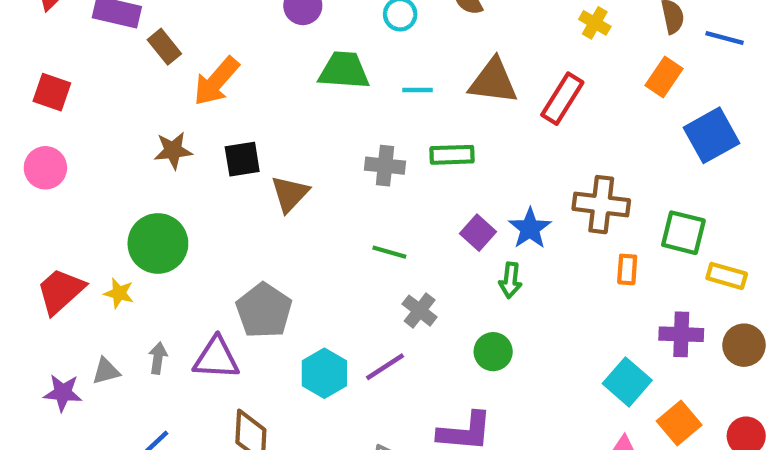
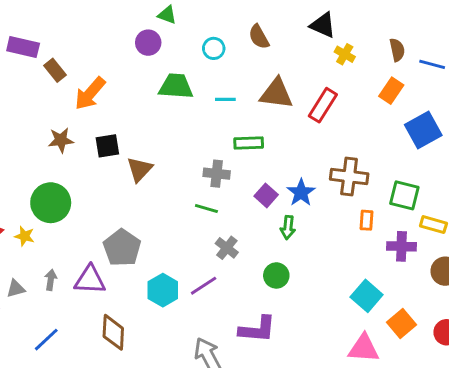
gray cross: (385, 166) -> (217, 174), moved
purple cross: (681, 334) -> (401, 246), moved

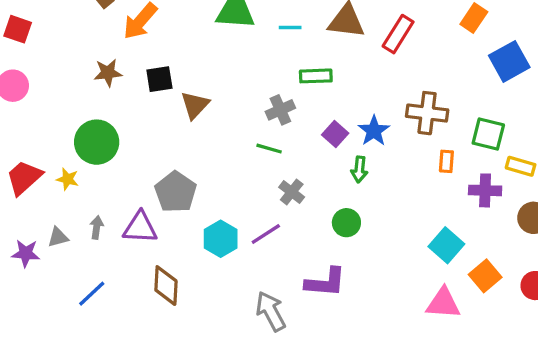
gray cross: (217, 174) -> (280, 110), turned -30

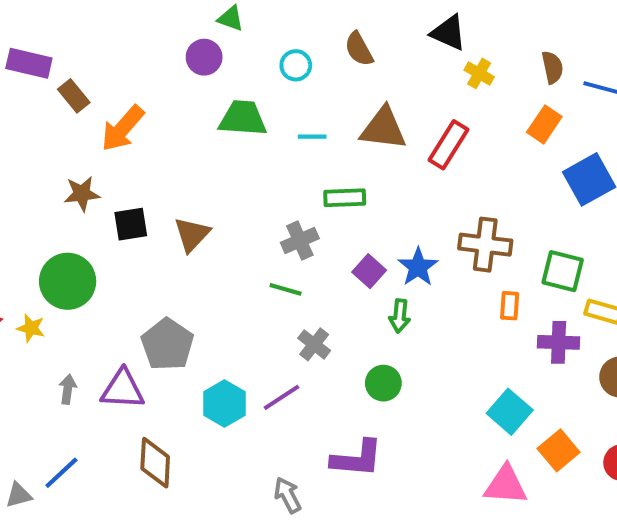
black square: (159, 79) -> (131, 224), moved
gray triangle: (58, 237) -> (19, 495), moved
gray arrow: (271, 311) -> (288, 495), size x0.7

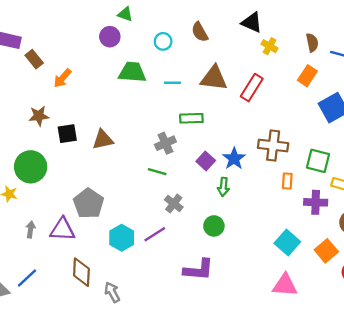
orange arrow: (123, 128) -> (63, 78), size x0.7
brown triangle: (192, 234) -> (103, 140), turned 35
orange square: (559, 450) -> (326, 251), moved
gray arrow: (288, 495) -> (112, 292), moved

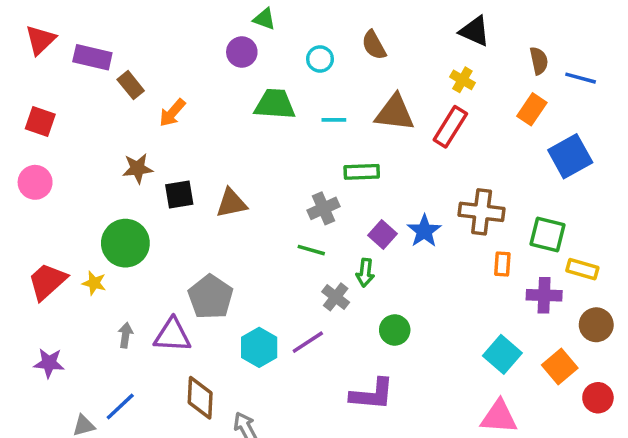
black triangle: (252, 22) -> (475, 31), moved
yellow cross: (270, 46) -> (462, 80), moved
green arrow: (223, 187) -> (365, 273), moved

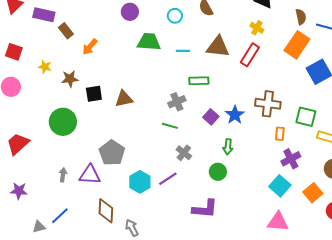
orange rectangle: (532, 109) -> (297, 45), size x1.5
green arrow: (365, 273) -> (228, 147), moved
yellow star: (94, 283) -> (45, 67), moved
purple cross: (544, 295) -> (291, 159), moved, turned -30

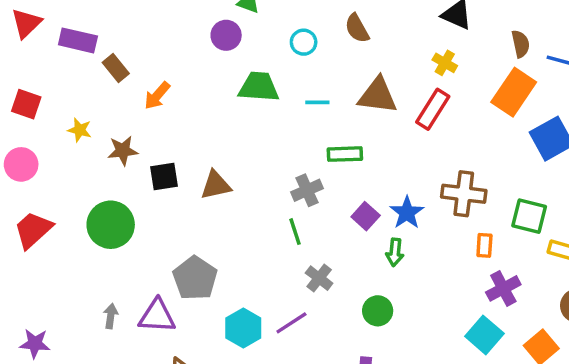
green line: (170, 126) -> (295, 232), turned 56
red trapezoid: (18, 144) -> (33, 230), moved
green arrow: (228, 147) -> (395, 252), moved

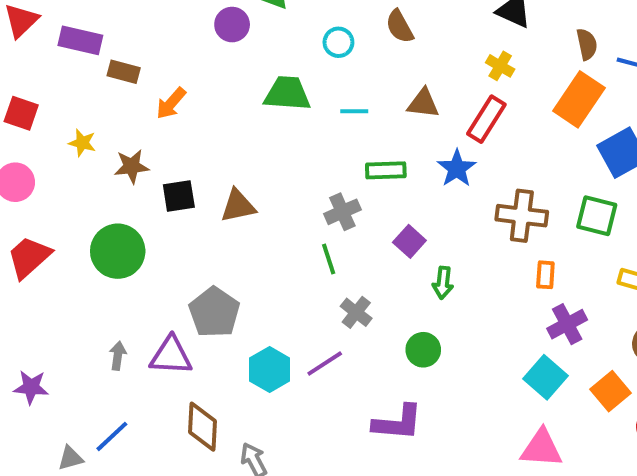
purple circle: (226, 35) -> (232, 25), moved
brown rectangle: (116, 68) -> (124, 72), turned -36
brown triangle: (378, 96) -> (423, 103), size x0.7
blue star: (407, 213) -> (457, 168), moved
green square: (529, 216) -> (597, 216), moved

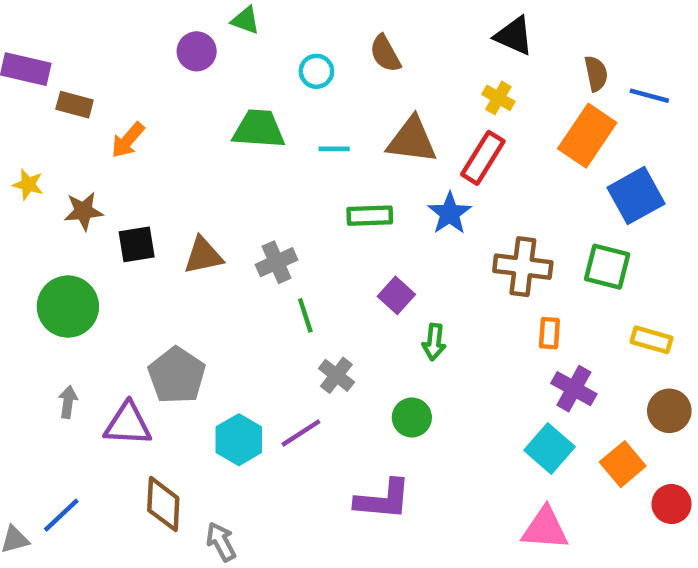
brown triangle: (423, 103) -> (412, 140), size x1.4
gray cross: (342, 212) -> (277, 262), moved
purple cross: (567, 324) -> (574, 389), turned -33
gray arrow: (118, 356) -> (68, 402), moved

